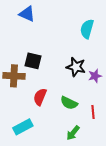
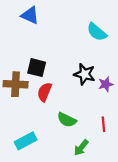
cyan semicircle: (87, 29) -> (97, 32), turned -66
red semicircle: (40, 97) -> (44, 92), moved
green semicircle: (69, 103) -> (67, 120), moved

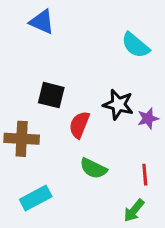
brown cross: (16, 84) -> (22, 139), moved
red semicircle: (44, 92) -> (79, 125), moved
green arrow: (81, 148) -> (134, 211), moved

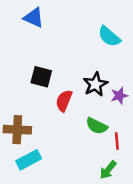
black star: (118, 104) -> (95, 84), turned 30
brown cross: (22, 139) -> (17, 130), moved
green semicircle: (93, 168) -> (97, 126), moved

